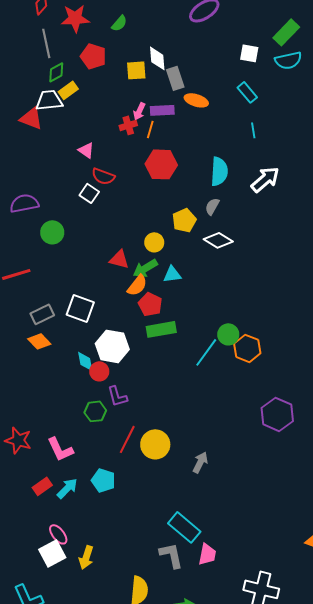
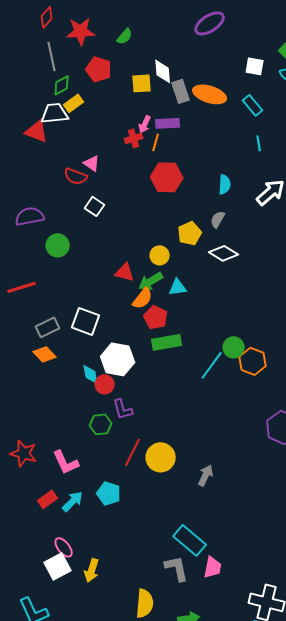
orange ellipse: (196, 100) -> (210, 94), moved, size x1.4
cyan semicircle: (219, 171) -> (225, 184), size x0.7
red semicircle: (103, 176) -> (76, 176), moved

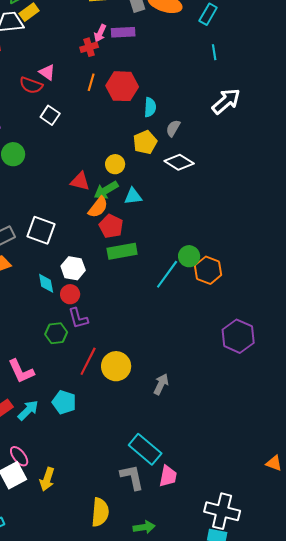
cyan rectangle: (253, 105) -> (208, 14), turned 70
orange line: (156, 142) -> (91, 82), moved
cyan semicircle: (225, 184) -> (150, 107), moved
white hexagon: (118, 359) -> (73, 268), size x0.7
red circle: (105, 384) -> (70, 294), moved

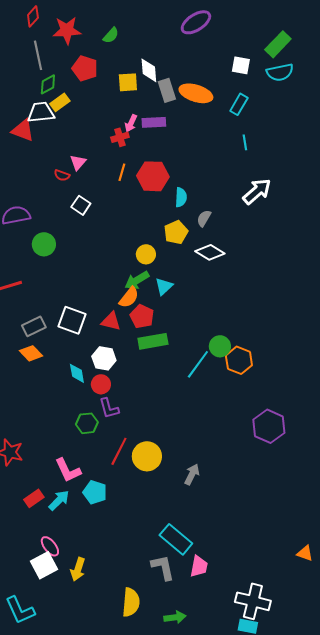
pink triangle: (47, 72) -> (78, 162), turned 36
red semicircle: (31, 85) -> (62, 175), size x0.7
red triangle: (80, 181) -> (111, 321), moved
cyan triangle: (133, 196) -> (164, 286), turned -36
pink L-shape: (21, 371) -> (68, 470), moved

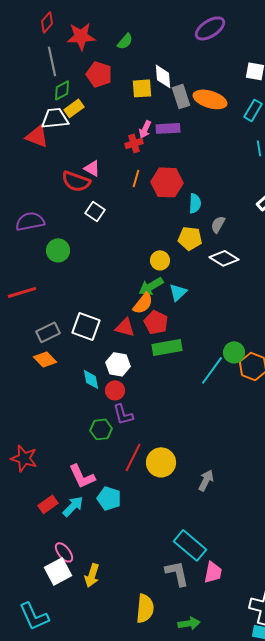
pink triangle: (78, 162) -> (92, 168), turned -42
red semicircle: (62, 175) -> (76, 181), size x1.8
yellow pentagon: (176, 232) -> (190, 238), turned 30

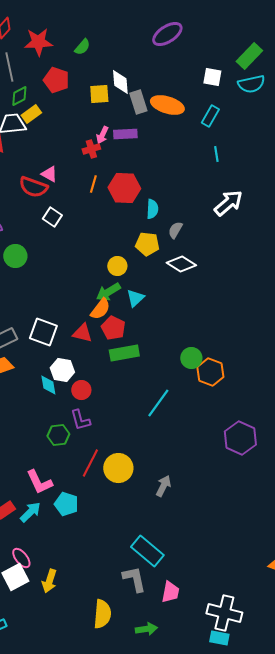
white hexagon: (118, 364) -> (62, 370), moved
cyan line: (212, 370) -> (158, 403), moved
red circle: (115, 390) -> (81, 390), moved
pink trapezoid: (213, 572) -> (170, 592), moved

